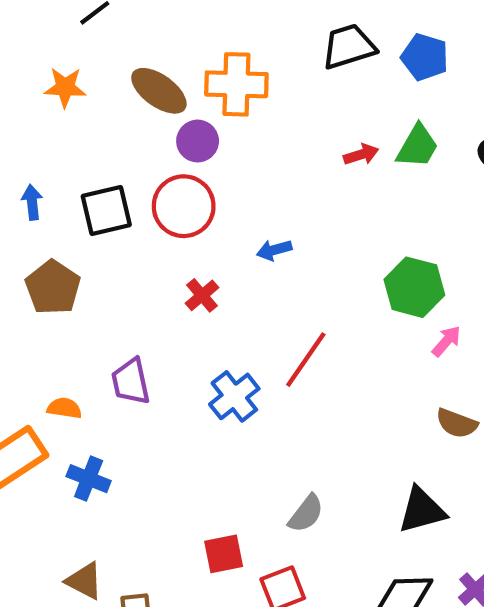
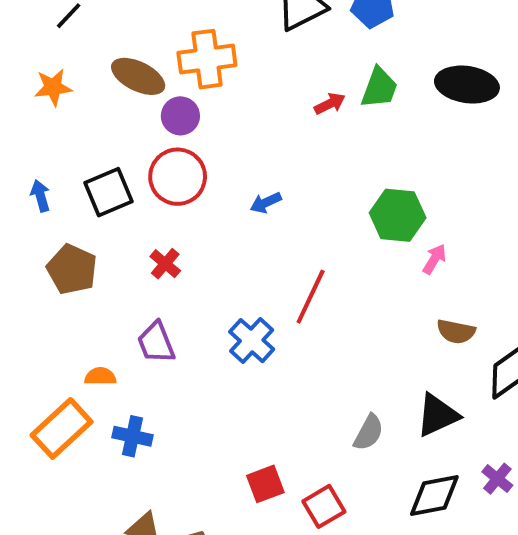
red cross: (202, 295) -> (165, 264), moved
gray semicircle: (306, 514) -> (369, 432), moved

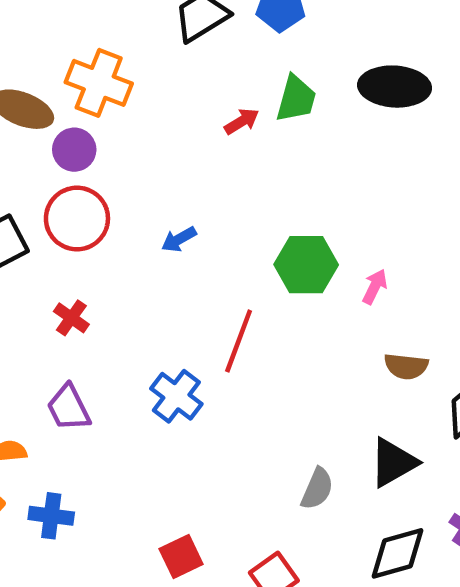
orange cross: (207, 59) -> (99, 83), turned 34
green hexagon: (398, 215) -> (306, 265), moved
red square: (265, 484) -> (181, 556), moved

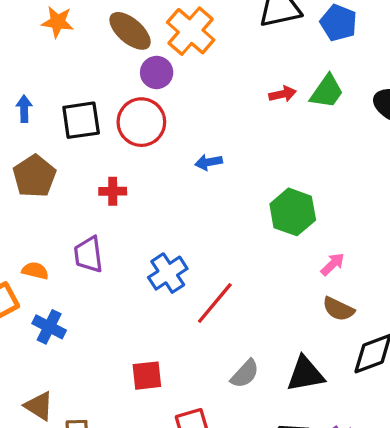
pink arrow: (375, 287) -> (333, 264), moved
red cross: (71, 318) -> (113, 191), turned 35
red line: (239, 341) -> (215, 303), moved
red square: (181, 556) -> (147, 376), moved

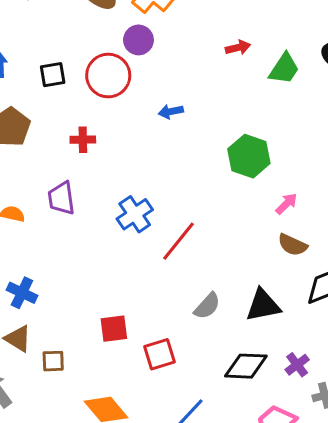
purple circle: (157, 72) -> (138, 40), moved
green trapezoid: (327, 91) -> (284, 69), moved
black square: (81, 120) -> (53, 75), size x0.7
blue cross: (49, 327) -> (22, 293), moved
red square: (147, 376) -> (114, 329), moved

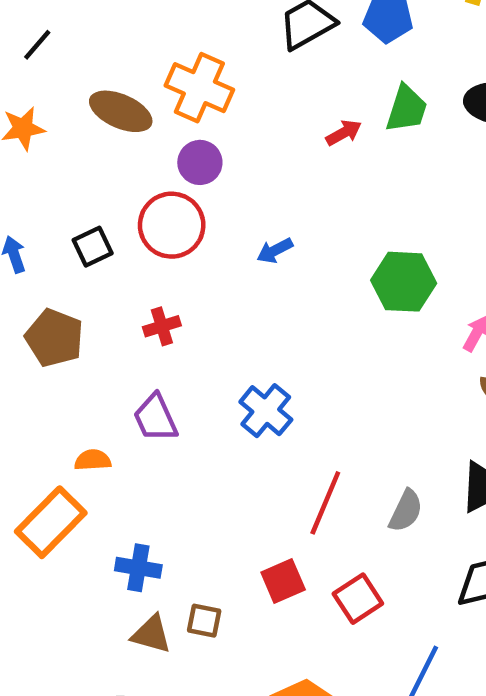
green trapezoid: (284, 69) -> (406, 109), moved
red line: (179, 241) -> (325, 503), moved
brown square: (53, 361) -> (204, 621), moved, turned 30

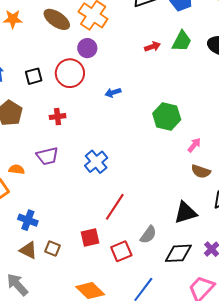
purple trapezoid: (155, 418) -> (47, 156), turned -90
gray semicircle: (406, 511) -> (148, 235), moved

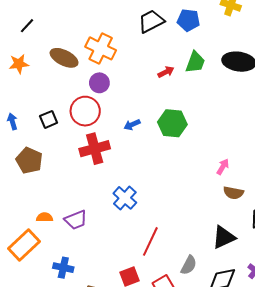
green hexagon: (167, 116) -> (172, 123), moved
red cross: (58, 117) -> (95, 149), moved, size x1.8
purple trapezoid: (47, 156) -> (76, 220), moved

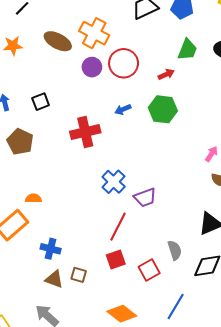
red arrow: (166, 72) -> (166, 74), moved
red circle: (85, 111) -> (124, 63), moved
purple trapezoid: (76, 220) -> (145, 197), moved
red line: (150, 241) -> (118, 227), moved
gray semicircle: (189, 265) -> (175, 250), turned -48

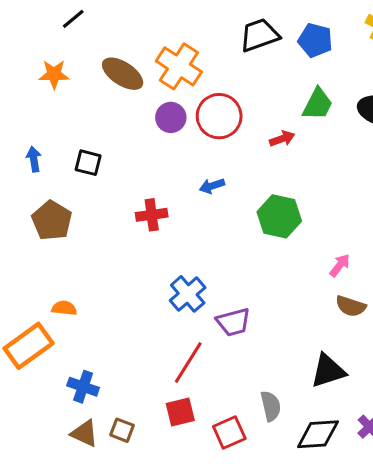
black square: (41, 102) -> (88, 163), turned 30
green hexagon: (163, 109) -> (279, 216), moved
red cross: (85, 132) -> (152, 215), size x0.7

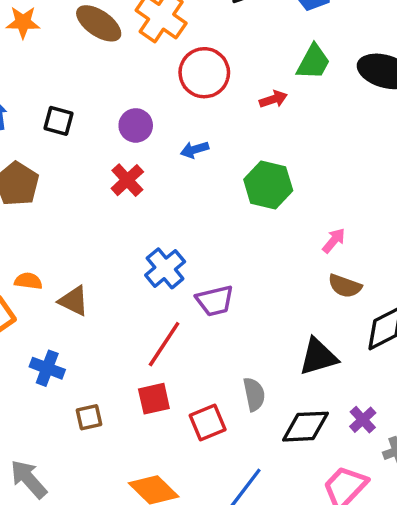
purple circle: (171, 117) -> (136, 125), moved
red cross: (152, 215) -> (127, 180), turned -36
brown square: (122, 430) -> (89, 417), turned -35
brown triangle: (84, 433) -> (74, 301), moved

